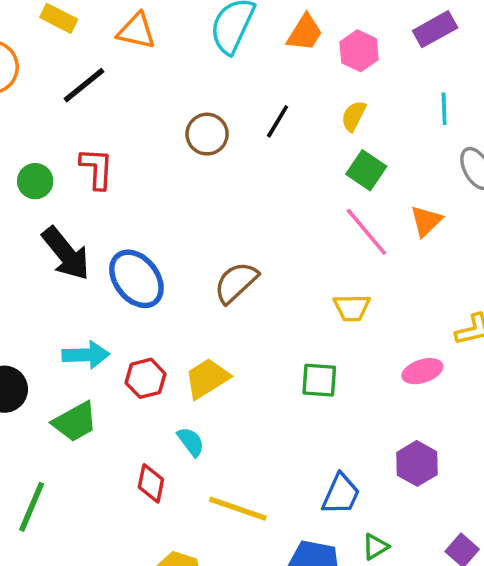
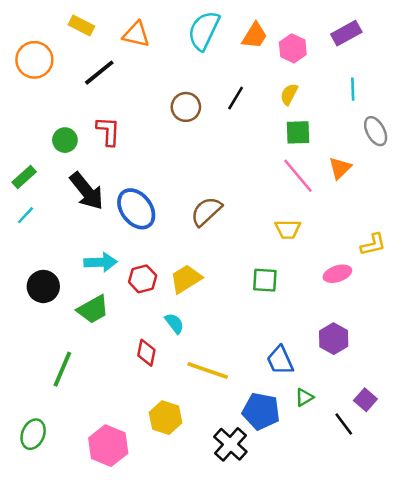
green square: (366, 170) -> (298, 132), turned -36
blue trapezoid: (341, 494) -> (280, 360), turned 132

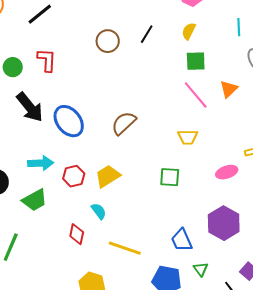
purple hexagon: (334, 339) -> (224, 223), size x1.4
green triangle: (304, 397) -> (201, 269), turned -35

